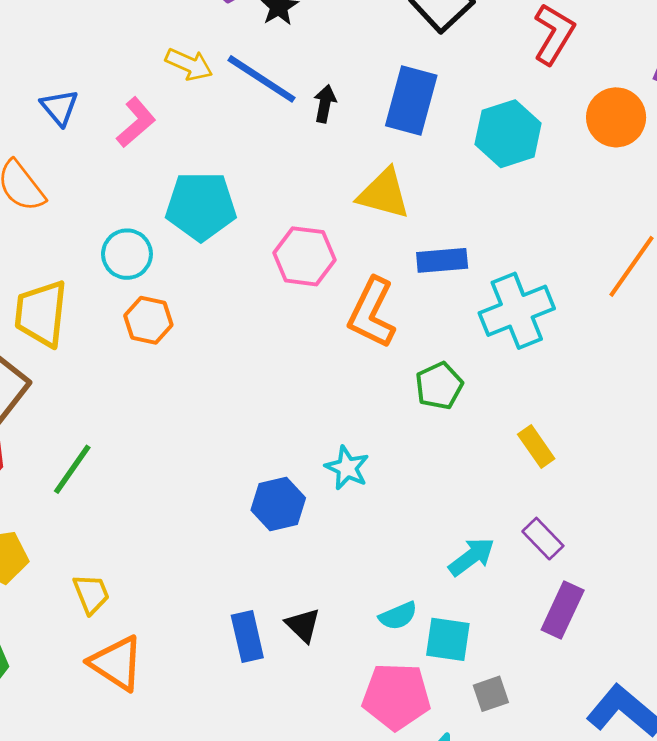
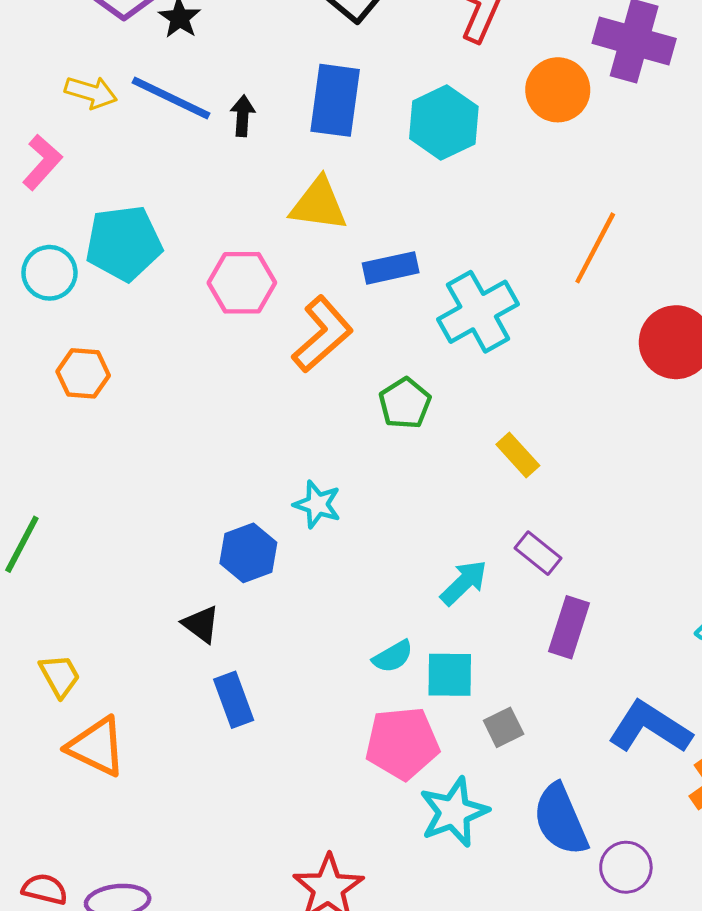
cyan circle: (127, 254) -> (49, 273), moved
orange L-shape: (372, 313) -> (322, 334), turned -150
black triangle: (303, 625) -> (201, 624), moved

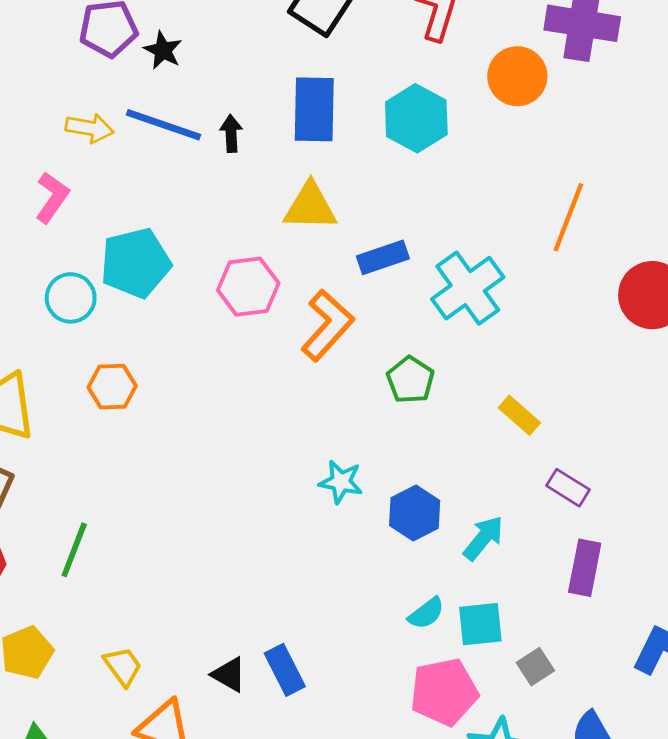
blue hexagon: (248, 553) -> (415, 513), moved
purple rectangle: (538, 553) -> (568, 488), moved
black triangle: (201, 624) -> (229, 675), moved

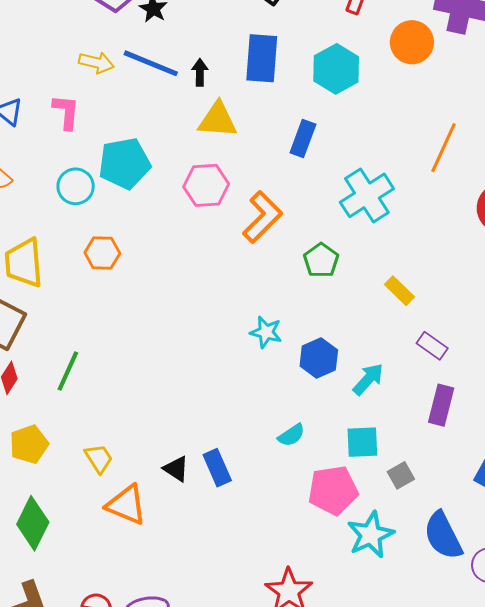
pink L-shape: (52, 197) -> (66, 112), turned -33
yellow triangle: (310, 207) -> (218, 120), moved
blue rectangle: (383, 257) -> (303, 139), moved, turned -54
cyan semicircle: (426, 613) -> (291, 435), moved

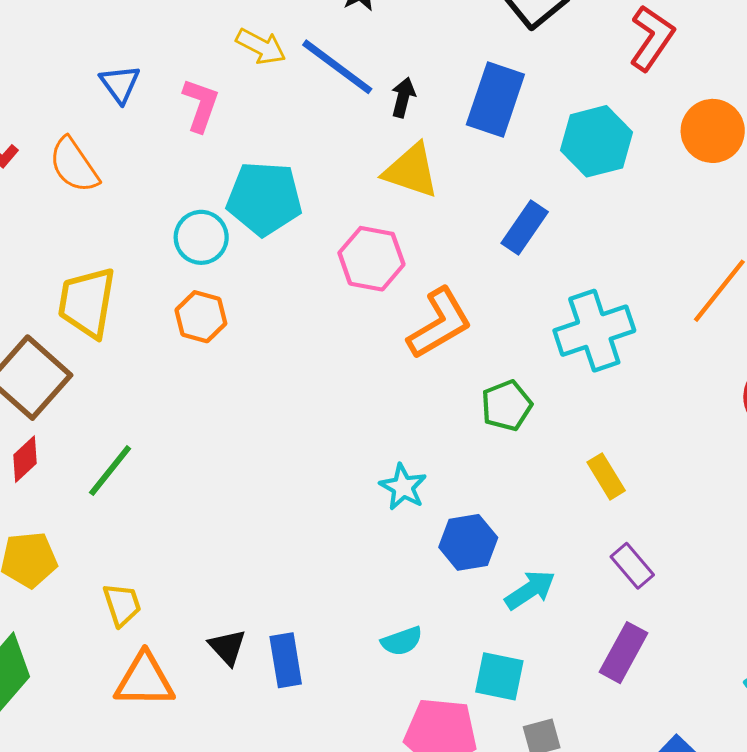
cyan circle: (76, 186) -> (201, 237), moved
orange triangle: (126, 505) -> (144, 680), turned -36

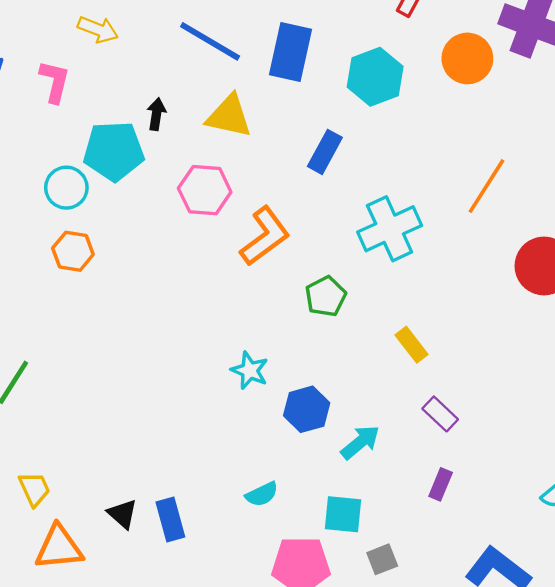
blue line: (337, 67) -> (210, 41), moved
black arrow: (403, 97) -> (156, 114), moved
purple rectangle: (624, 653) -> (441, 484), size x0.7

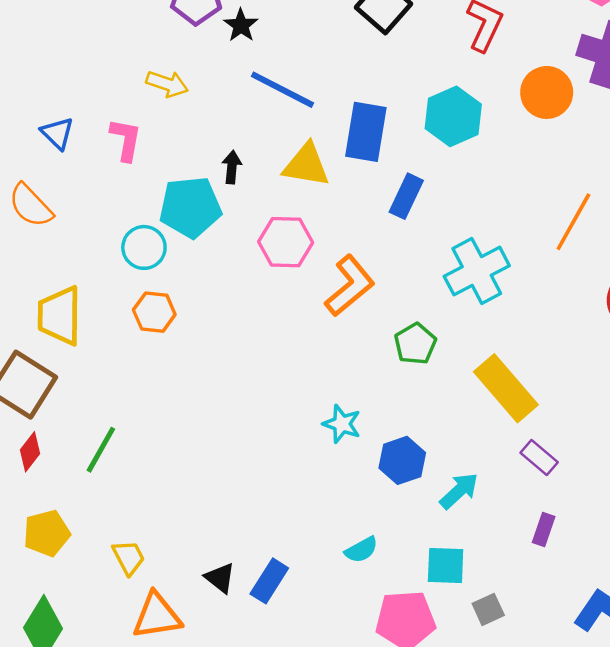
blue rectangle: (291, 52) -> (366, 132), moved
yellow rectangle: (411, 345) -> (506, 388), size x1.8
blue rectangle: (170, 520) -> (269, 581), turned 51

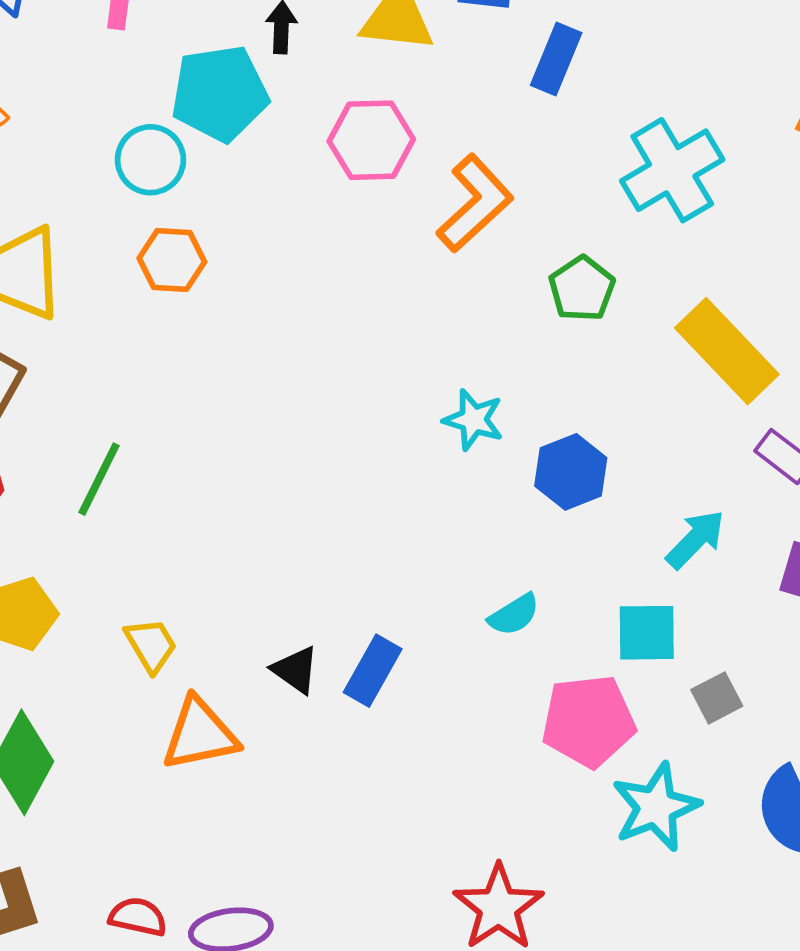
cyan arrow: (459, 491) -> (695, 539), moved

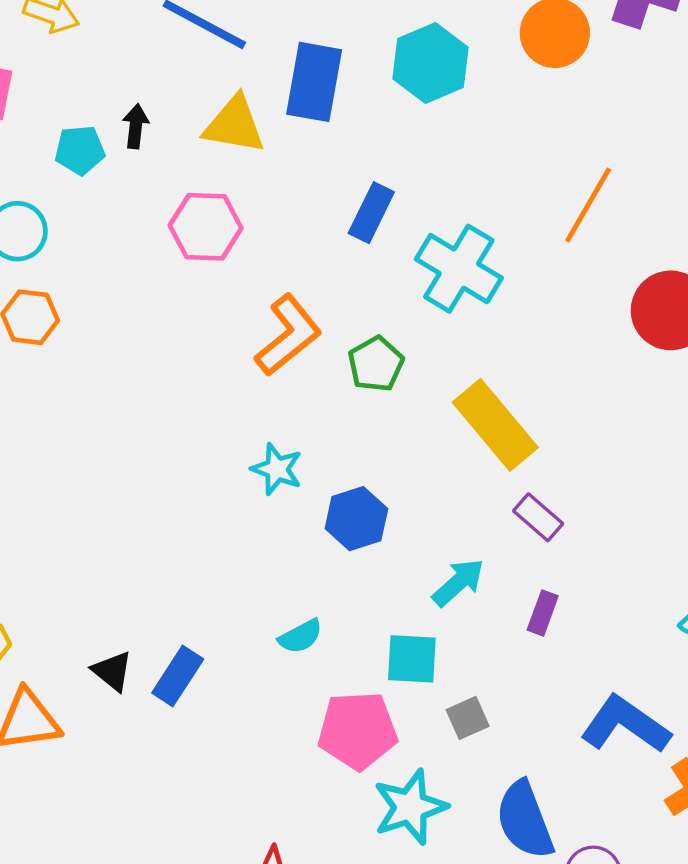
blue rectangle: (556, 59) -> (371, 213), moved
cyan pentagon: (220, 93) -> (80, 150), moved, size x0.6
cyan cross: (672, 170) -> (459, 269), turned -32
orange L-shape: (475, 203) -> (288, 335), moved

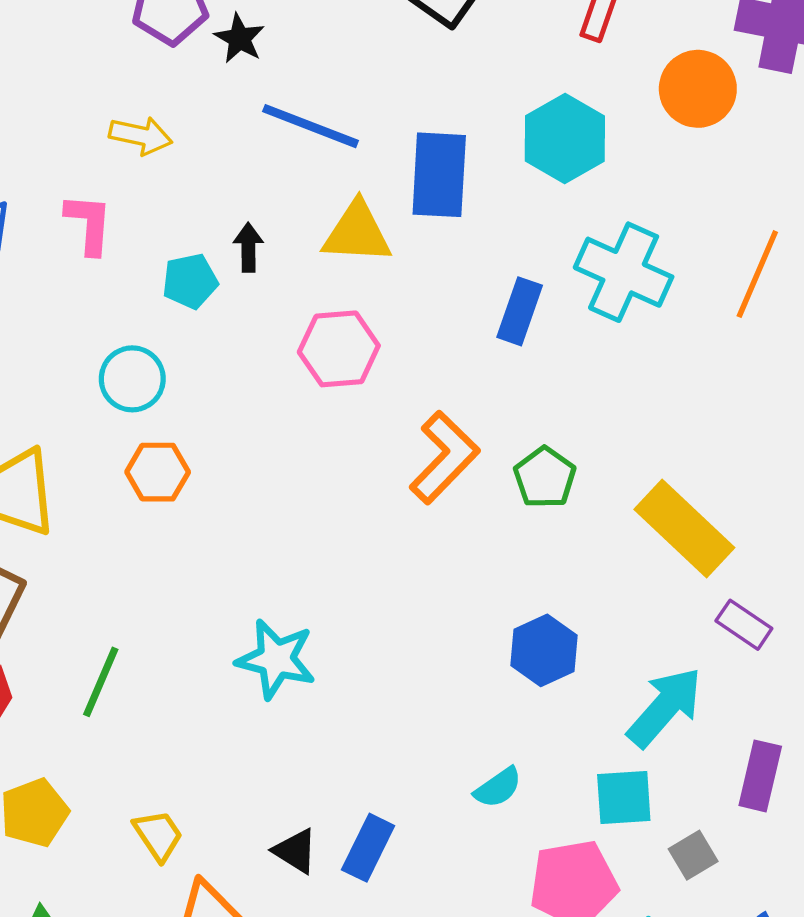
cyan cross: (459, 269) -> (624, 272), moved
cyan star: (277, 469) -> (276, 659), moved, size x1.4
cyan arrow: (458, 582) -> (665, 707), size x1.4
purple rectangle: (543, 613) -> (760, 776), moved, size x1.4

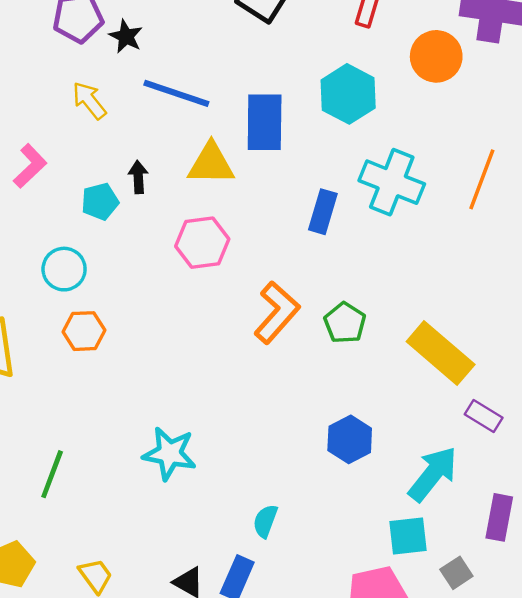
yellow arrow: (141, 136) -> (89, 101), moved, turned -138
pink L-shape: (89, 224) -> (30, 166), turned 45
cyan semicircle: (498, 788) -> (265, 521), moved, turned 148

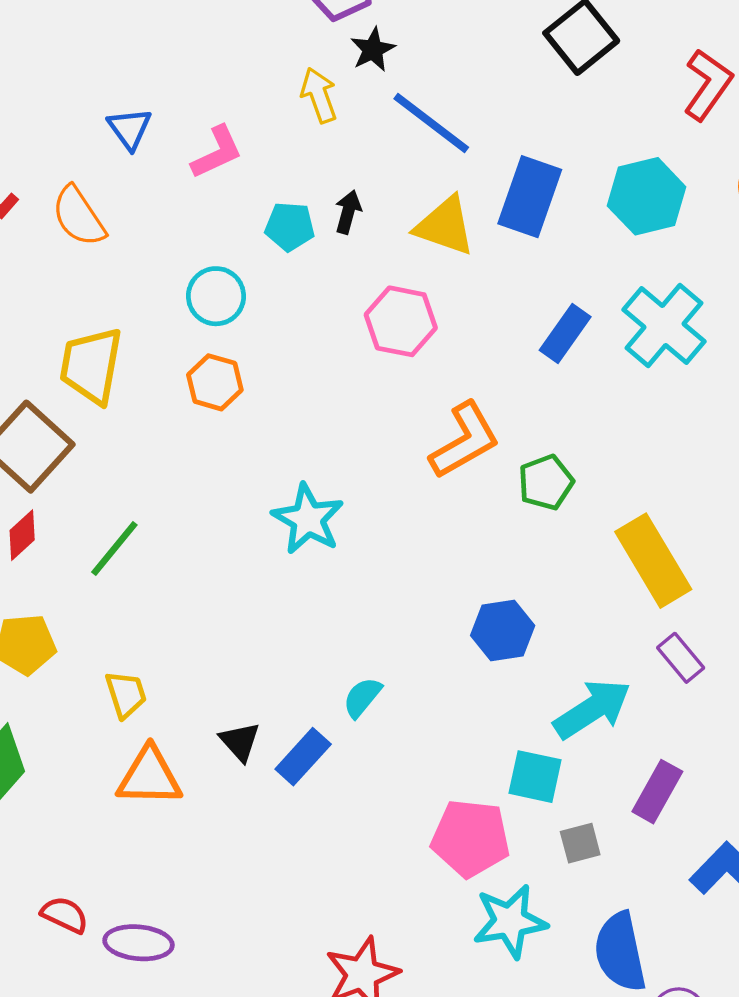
black star: (126, 36) -> (373, 50), moved
cyan star: (170, 453) -> (308, 519), moved

